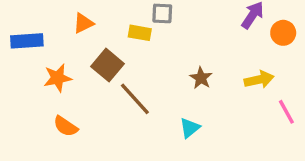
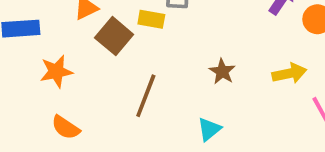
brown square: (107, 65) -> (114, 36), moved
brown line: (135, 99) -> (146, 96), turned 63

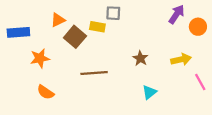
brown line: (146, 96) -> (94, 73), turned 65
cyan triangle: (209, 129) -> (149, 92), moved

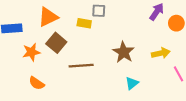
orange triangle: (58, 20) -> (48, 17), size x1.5
brown square: (75, 37) -> (56, 43), moved
brown star: (140, 58) -> (124, 52), size x1.5

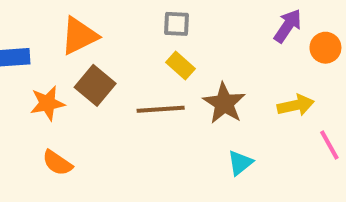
yellow rectangle: (84, 23) -> (180, 66), moved, turned 32
brown line: (81, 66) -> (161, 109), moved

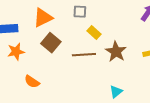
gray square: (177, 24) -> (80, 12), moved
orange star: (47, 103) -> (16, 52), moved
cyan triangle: (240, 163) -> (116, 92), moved

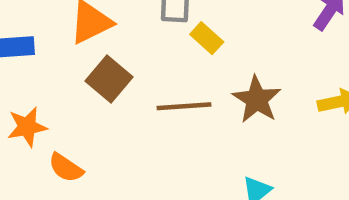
yellow rectangle: (94, 33) -> (207, 38), moved
orange star: (16, 52) -> (27, 127), moved

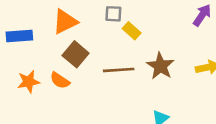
orange semicircle: (66, 168) -> (60, 80), moved

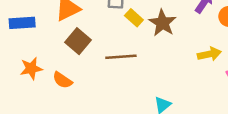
brown star: (160, 66) -> (163, 23), moved
orange semicircle: (60, 80) -> (62, 80), moved

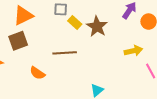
brown square: (78, 41) -> (18, 41), moved, turned 30
orange semicircle: (62, 80) -> (37, 73), moved

